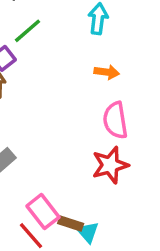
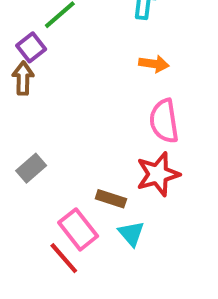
brown rectangle: (71, 224) -> (111, 199), moved
cyan triangle: (88, 232) -> (131, 234), moved

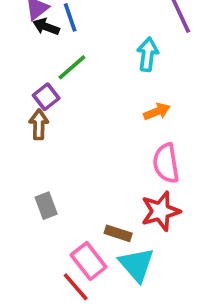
orange arrow: (154, 64) -> (157, 112), turned -30
gray rectangle: (31, 168) -> (46, 206), turned -70
cyan triangle: (131, 234) -> (137, 265), size x1.5

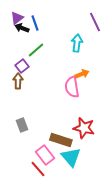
pink semicircle: (166, 163) -> (72, 87), moved
red star: (161, 211) -> (84, 128), turned 30
brown rectangle: (118, 233) -> (61, 140), size x1.5

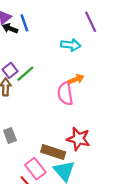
cyan arrow: (77, 43) -> (71, 45), turned 90
green line: (36, 50) -> (25, 74), moved

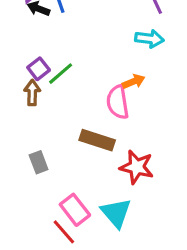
cyan arrow: (71, 45) -> (149, 39), moved
brown rectangle: (53, 152) -> (97, 140), moved

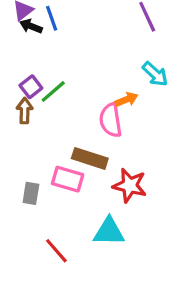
cyan arrow: (149, 39) -> (155, 74), moved, turned 36
gray rectangle: (39, 162) -> (31, 193), moved, turned 30
pink rectangle: (75, 210) -> (68, 179), moved, turned -36
cyan triangle: (116, 213) -> (109, 232), turned -48

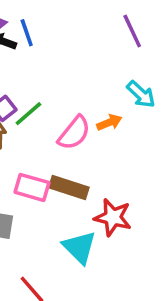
pink semicircle: (111, 120) -> (74, 133), moved, turned -132
pink rectangle: (68, 179) -> (32, 187), moved
cyan triangle: (109, 232) -> (79, 247), moved, turned 44

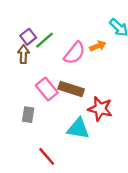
pink rectangle: (32, 187) -> (47, 89), turned 35
cyan triangle: (79, 247) -> (78, 129), turned -35

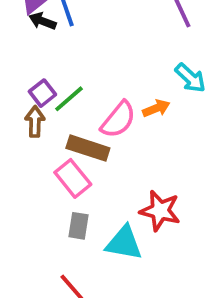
brown rectangle: (71, 89) -> (88, 148), moved
gray rectangle: (28, 115) -> (78, 226), moved

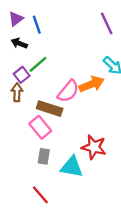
black arrow: (42, 21) -> (19, 43), moved
green line: (69, 99) -> (38, 64), moved
orange arrow: (156, 108) -> (92, 84), size x1.5

